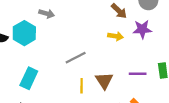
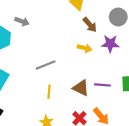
brown triangle: (104, 81) -> (81, 88), moved, turned -36

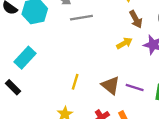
yellow arrow: (85, 48) -> (124, 43), turned -56
gray line: (46, 65) -> (81, 18), moved

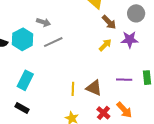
gray line: (81, 18) -> (53, 42), moved
brown triangle: (111, 85) -> (94, 88), moved

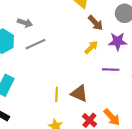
purple line: (124, 80) -> (111, 70), moved

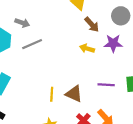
yellow arrow: (91, 47) -> (87, 48), turned -120
purple line: (111, 70) -> (106, 85), moved

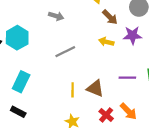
gray arrow: (22, 23) -> (56, 16), moved
gray line: (32, 44) -> (65, 52), moved

